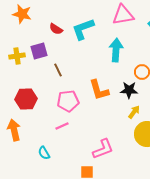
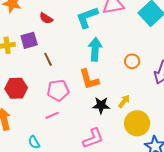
cyan L-shape: (83, 29) -> (87, 17), moved
cyan arrow: (116, 50) -> (95, 49), moved
black star: (129, 90) -> (101, 105), moved

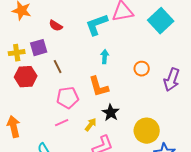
cyan arrow: (95, 49) -> (105, 57), size x0.6
red hexagon: (16, 88) -> (26, 77), moved
yellow arrow: (124, 101) -> (91, 125), moved
black star: (101, 105) -> (111, 113), turned 30

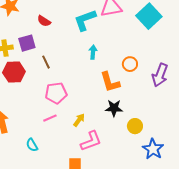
orange L-shape: (99, 87) -> (110, 82), moved
black star: (111, 113) -> (114, 108), moved, turned -30
yellow circle: (147, 131) -> (135, 126), size x0.6

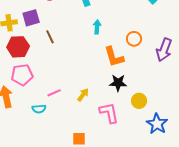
pink pentagon: (56, 93) -> (22, 75), moved
pink L-shape: (91, 141) -> (109, 113), moved, turned -80
cyan semicircle: (32, 145) -> (39, 109), moved, turned -64

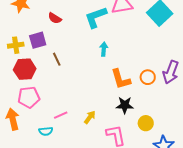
orange circle: (134, 39) -> (148, 77), moved

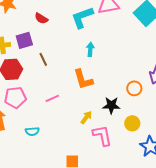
orange circle: (148, 77) -> (134, 88), moved
orange L-shape: (121, 79) -> (83, 79), moved
pink line: (61, 115) -> (52, 98), moved
yellow arrow: (90, 117) -> (86, 117), moved

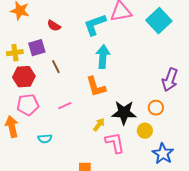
cyan arrow: (90, 49) -> (103, 57), size x1.6
orange circle: (134, 88) -> (156, 108), moved
black star: (111, 105) -> (124, 113), size x1.4

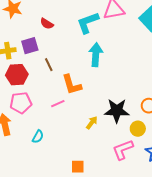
orange L-shape: (96, 87) -> (72, 85), moved
cyan semicircle: (45, 139) -> (38, 137), turned -56
pink L-shape: (115, 143) -> (123, 150), moved, turned -100

